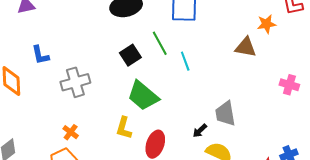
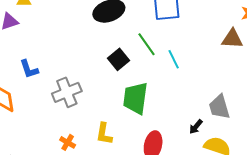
green trapezoid: (143, 96) -> (135, 98), turned 64
yellow L-shape: (124, 128) -> (104, 134), moved

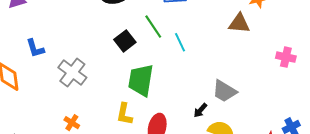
gray cross: (67, 92) -> (72, 73), turned -32
gray trapezoid: (219, 107) -> (224, 91), turned -44
yellow L-shape: (104, 134) -> (124, 114), moved

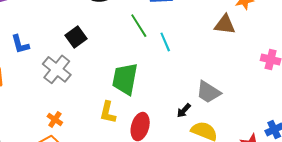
black square: (125, 41) -> (76, 37), moved

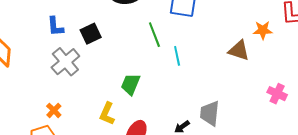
blue L-shape: (20, 44) -> (55, 26), moved
green trapezoid: (125, 79) -> (131, 84), size x0.7
gray trapezoid: (208, 92) -> (210, 113), turned 52

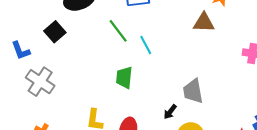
black square: (91, 34) -> (55, 32), moved
green trapezoid: (131, 84) -> (124, 78), moved

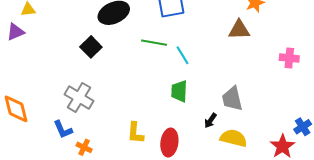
green line: (118, 31) -> (154, 43), turned -40
blue L-shape: (21, 51) -> (63, 130), moved
green trapezoid: (124, 78) -> (179, 91), moved

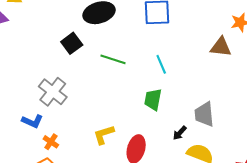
green line: (154, 43) -> (113, 59), moved
blue L-shape: (63, 130) -> (32, 121), turned -50
yellow L-shape: (135, 133) -> (104, 135), turned 60

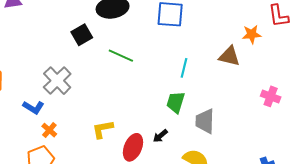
cyan line: (161, 64) -> (184, 68), moved, turned 30
green trapezoid: (153, 99) -> (176, 102), moved
black arrow: (180, 133) -> (160, 136), moved

